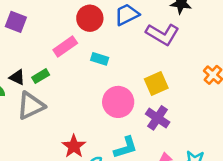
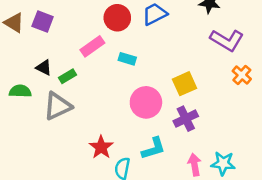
purple L-shape: (162, 34) -> (227, 40), moved
black triangle: (17, 77) -> (44, 68), moved
purple cross: (158, 118) -> (186, 119), turned 30

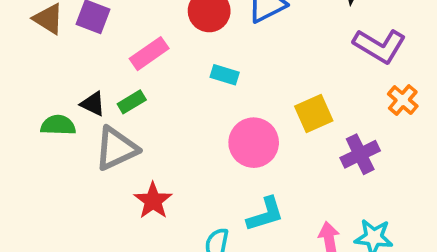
pink rectangle: (92, 46) -> (149, 54), moved
black triangle: (44, 68) -> (93, 104), moved
purple cross: (186, 119) -> (360, 154), moved
red star: (101, 147) -> (153, 201), moved

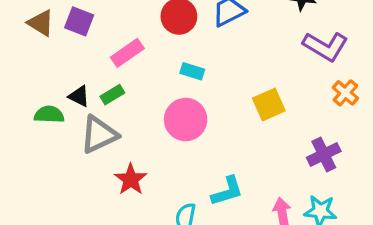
pink circle: (254, 143) -> (186, 120), moved
purple cross: (360, 154) -> (324, 154), moved

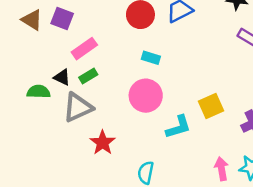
pink rectangle: (127, 53) -> (84, 49), moved
yellow square: (269, 105) -> (211, 106), moved
cyan L-shape: (227, 191) -> (178, 127), moved

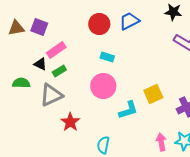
brown triangle: (32, 20) -> (16, 28), turned -42
black triangle: (62, 77) -> (40, 64), moved

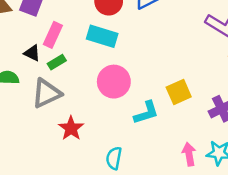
pink rectangle: (56, 50) -> (53, 35), turned -30
cyan rectangle: (107, 57) -> (102, 36), moved, size x1.6

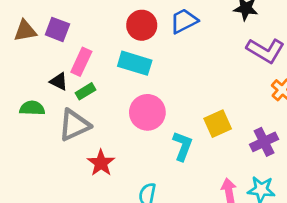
cyan L-shape: (146, 113) -> (183, 146), turned -52

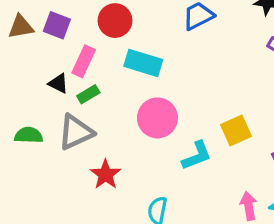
red circle: (142, 25) -> (115, 21), moved
green semicircle: (32, 108) -> (29, 135), moved
cyan L-shape: (183, 146) -> (197, 156), turned 48

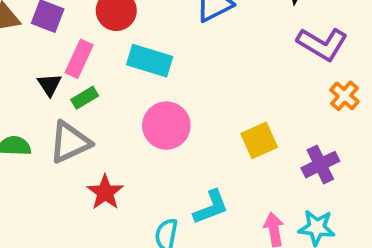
black triangle: (58, 83) -> (49, 85), turned 30
cyan L-shape: (197, 156) -> (211, 207), moved

